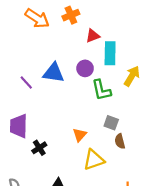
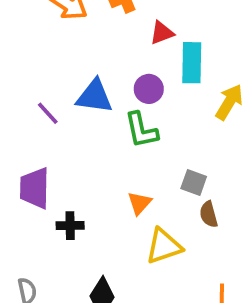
green L-shape: (101, 90) -> (141, 130), moved
black cross: (39, 148) -> (70, 226), turned 32

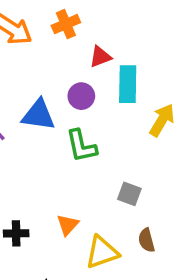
purple circle: (149, 89) -> (81, 96), moved
orange triangle: (139, 203) -> (68, 225), moved
brown semicircle: (209, 214) -> (147, 240), moved

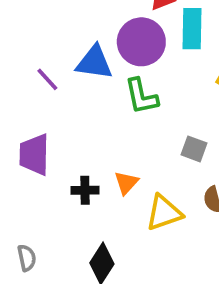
purple circle: (81, 96) -> (141, 42), size x1.6
black cross: (16, 233) -> (85, 190), moved

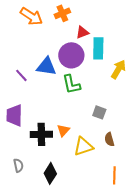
black cross: (85, 190) -> (41, 134), size x1.5
gray semicircle: (27, 258) -> (18, 165), moved

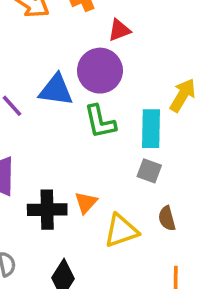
cyan rectangle: (98, 48) -> (151, 129), moved

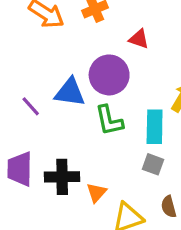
red triangle: (119, 30) -> (139, 39), moved, turned 40
black cross: (47, 210) -> (62, 177), moved

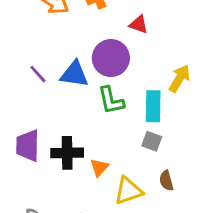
purple line: (31, 106) -> (38, 74), moved

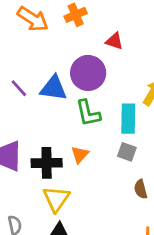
orange triangle: (99, 167) -> (80, 155), moved
yellow triangle: (128, 191) -> (56, 199), moved, turned -36

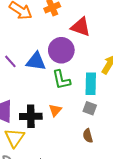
red triangle: (114, 41) -> (81, 27), size x1.5
brown semicircle: (141, 189) -> (88, 136), moved
yellow triangle: (56, 199) -> (15, 138), moved

